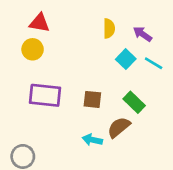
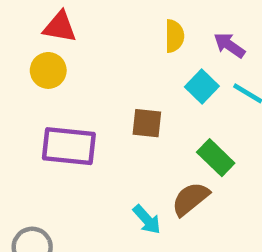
brown square: (92, 99) -> (147, 123), moved
cyan arrow: (92, 140) -> (147, 220), turned -144

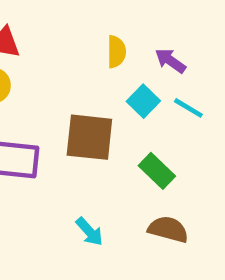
brown square: (147, 123) -> (89, 137), size x1.6
brown semicircle: (190, 199) -> (168, 229), moved, turned 54

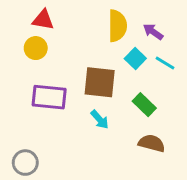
yellow semicircle: (116, 52) -> (117, 26), size x1.5
cyan arrow: (89, 232) -> (100, 119), moved

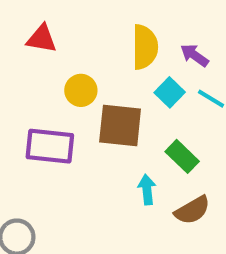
yellow circle: (36, 48) -> (81, 90), moved
cyan arrow: (100, 119) -> (147, 190), moved, turned -144
brown semicircle: (152, 143) -> (192, 210), turned 135

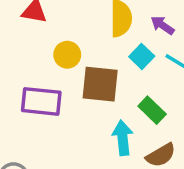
cyan arrow: (147, 190) -> (123, 138), size x1.4

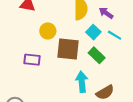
purple rectangle: (41, 101) -> (32, 60), size x0.7
green rectangle: (152, 110) -> (97, 55), moved

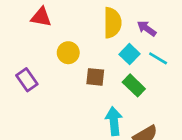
brown square: (68, 49) -> (95, 77), size x0.6
purple rectangle: (32, 60) -> (27, 80), moved, turned 49

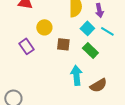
purple arrow: (147, 28) -> (99, 10), turned -136
purple rectangle: (27, 80) -> (26, 46), moved

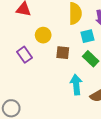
cyan square: (87, 28) -> (87, 36), turned 32

